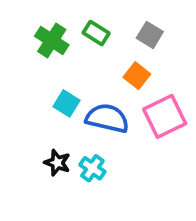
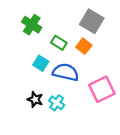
green rectangle: (96, 33) -> (59, 43), moved
gray square: (150, 35) -> (92, 21), size x1.5
pink square: (165, 116) -> (102, 89), moved

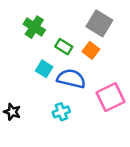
black star: (35, 99) -> (12, 112), moved
cyan cross: (57, 103) -> (61, 112), turned 35

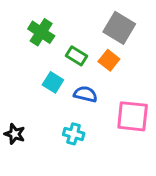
blue semicircle: (71, 79) -> (85, 94), size x0.7
pink square: (110, 97) -> (133, 116), turned 32
cyan cross: (61, 112) -> (74, 134), turned 35

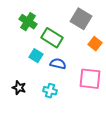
green rectangle: (77, 56) -> (52, 38), size x1.5
orange square: (109, 60) -> (95, 44), moved
black star: (15, 134) -> (19, 88), moved

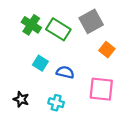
gray square: (81, 19) -> (91, 21), turned 30
green rectangle: (52, 38) -> (58, 29), moved

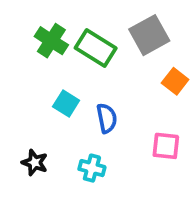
blue semicircle: (65, 72) -> (107, 118), turned 66
pink square: (101, 89) -> (166, 146), size x0.7

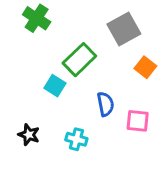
green cross: (51, 41) -> (37, 18), moved
green rectangle: (96, 48) -> (79, 60), moved, turned -76
blue semicircle: (107, 118) -> (106, 104), moved

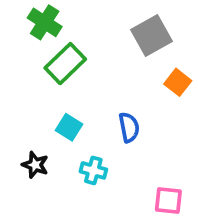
green rectangle: (79, 60) -> (65, 64), moved
cyan square: (55, 86) -> (69, 127), moved
pink square: (138, 121) -> (168, 200), moved

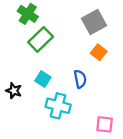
orange square: (178, 82) -> (99, 52), moved
black star: (35, 165) -> (14, 91), moved
cyan cross: (93, 170) -> (58, 106), size x1.5

